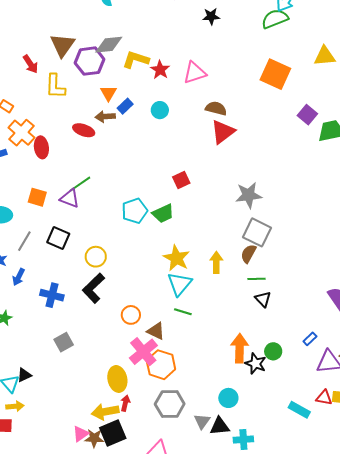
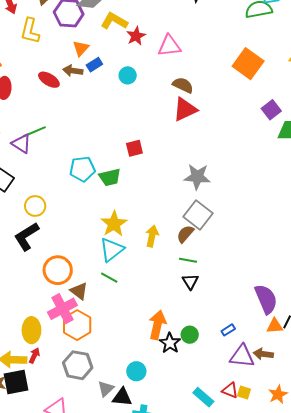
orange circle: (131, 315) -> (58, 270), size x1.5

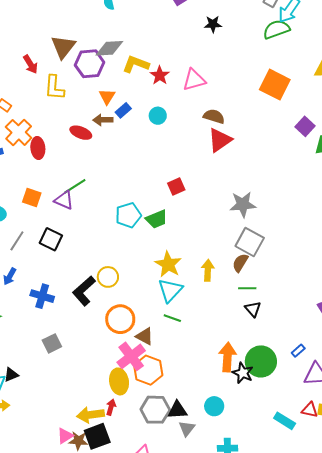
yellow circle: (35, 206) -> (108, 277), moved
yellow ellipse: (31, 330) -> (119, 381), moved
green circle: (190, 335) -> (261, 361), size x1.8
black triangle: (122, 397) -> (177, 410), moved

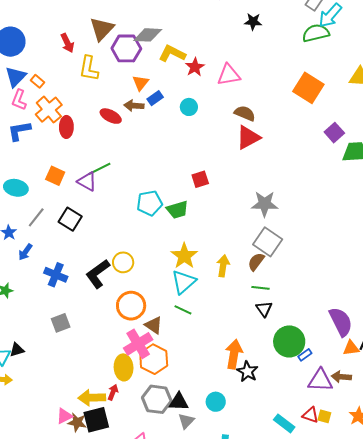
green circle: (261, 361) -> (289, 341), moved

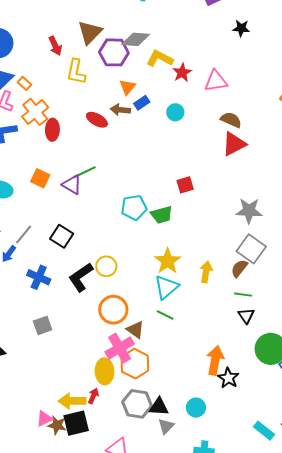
gray line: (36, 217) -> (24, 235), moved
black square: (70, 219) -> (62, 236), moved

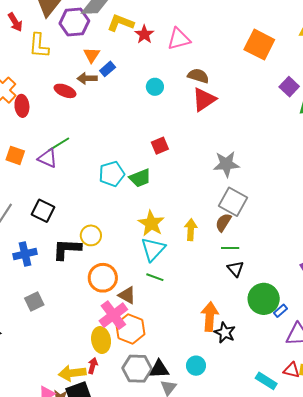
cyan circle: (175, 112) -> (155, 87), moved
blue cross: (39, 277) -> (25, 254), turned -30
black L-shape: (81, 277) -> (67, 249), turned 44

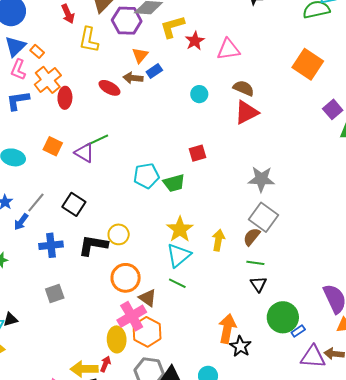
yellow L-shape: (121, 23) -> (172, 27), turned -44

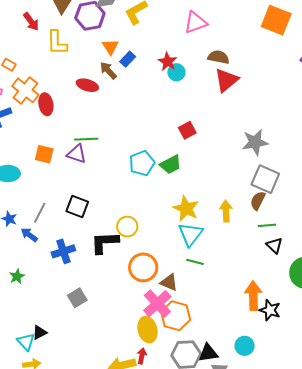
red star: (195, 41) -> (168, 62), moved
brown arrow: (133, 78) -> (108, 71), turned 54
green line: (97, 140) -> (86, 139), turned 35
blue arrow: (21, 222) -> (29, 235), turned 102

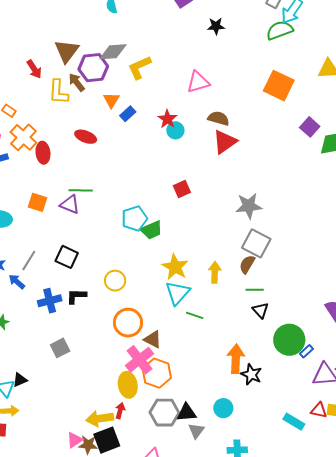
brown arrow: (108, 71) -> (77, 82), moved
green trapezoid: (171, 165) -> (152, 230), moved
black L-shape: (105, 242) -> (76, 296), moved, size x0.7
green line: (195, 262) -> (195, 315), moved

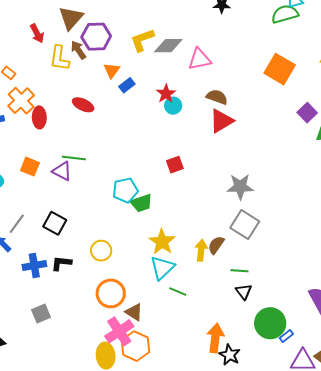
gray diamond: (113, 52) -> (168, 46), moved
brown semicircle: (247, 264) -> (216, 245), moved

